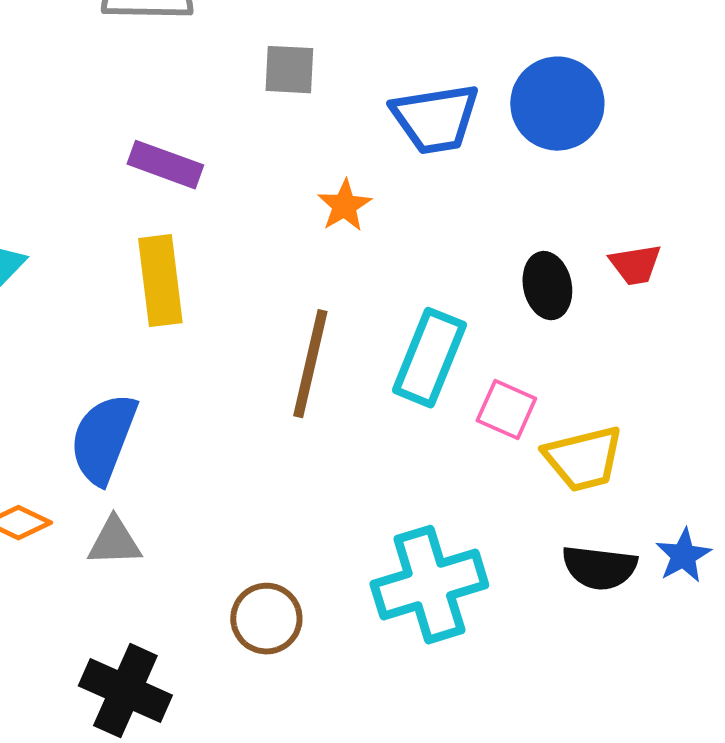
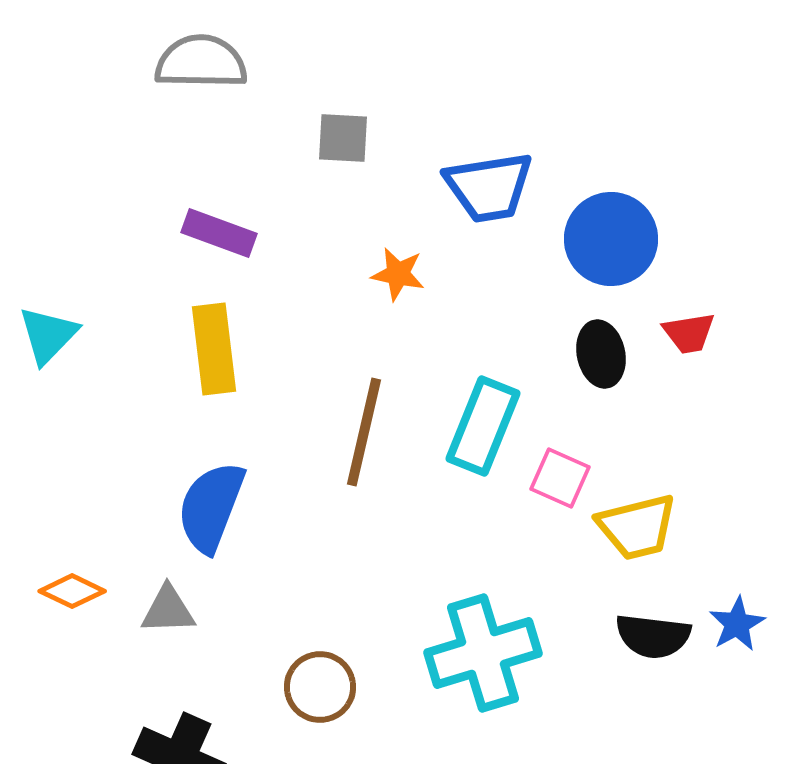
blue circle: (557, 104) -> (611, 239), moved
orange star: (344, 206) -> (398, 274), turned -30
blue semicircle: (103, 439) -> (211, 507), moved

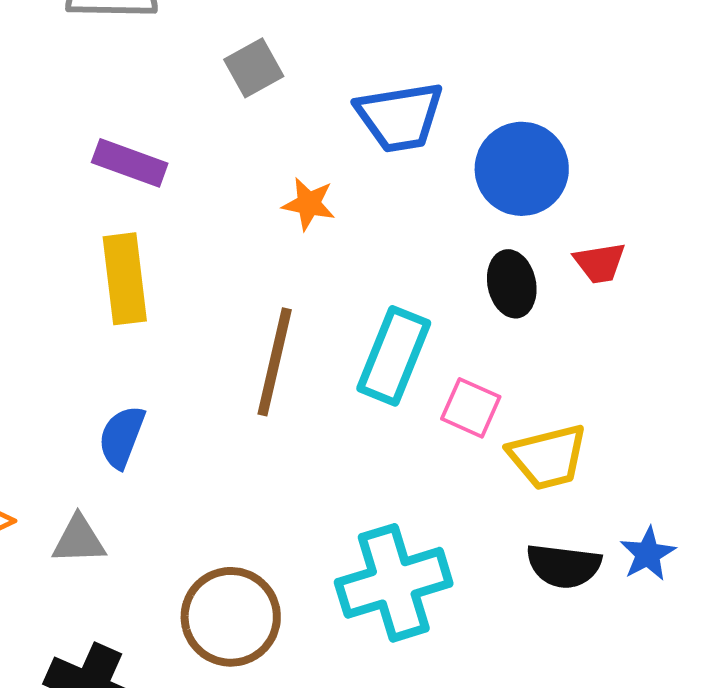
gray square: (343, 138) -> (254, 68), turned -32
blue semicircle: (211, 507) -> (122, 437), size x0.7
brown circle: (320, 687) -> (231, 617), size x1.4

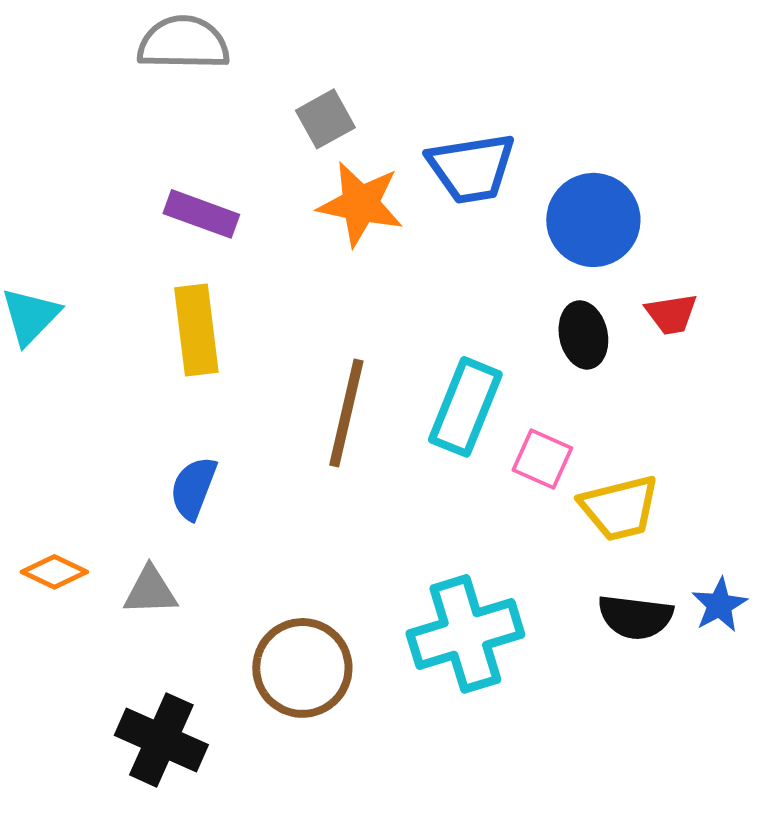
orange star: (309, 204) -> (360, 204), moved, size x1.6

